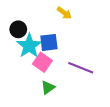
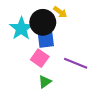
black circle: (18, 29) -> (43, 22), moved, size x1.6
cyan star: (29, 46) -> (21, 28), moved

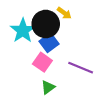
blue square: (46, 40) -> (49, 43), turned -30

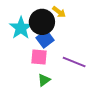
pink square: (42, 62) -> (39, 57), turned -30

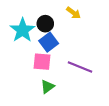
yellow arrow: (59, 12) -> (73, 13), moved
black circle: (42, 22) -> (45, 24), size x0.6

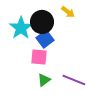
black circle: (45, 24) -> (42, 22), size x1.5
purple line: (80, 67) -> (74, 80), moved

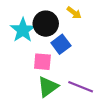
blue square: (45, 39) -> (61, 44), moved
green triangle: (44, 80) -> (48, 87), size x1.5

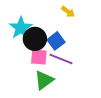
black circle: (46, 24) -> (35, 39), moved
purple line: (81, 87) -> (61, 59), moved

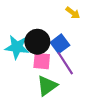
cyan star: (21, 28) -> (17, 47), moved, turned -30
purple line: (61, 59) -> (65, 63), turned 35

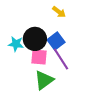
yellow arrow: (73, 13) -> (59, 12), moved
cyan star: (17, 47) -> (16, 44), size x0.7

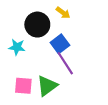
black circle: (35, 39) -> (37, 25), moved
pink square: (39, 57) -> (23, 86), moved

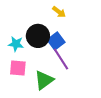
black circle: (37, 25) -> (38, 36), moved
pink square: (23, 86) -> (18, 68), moved

